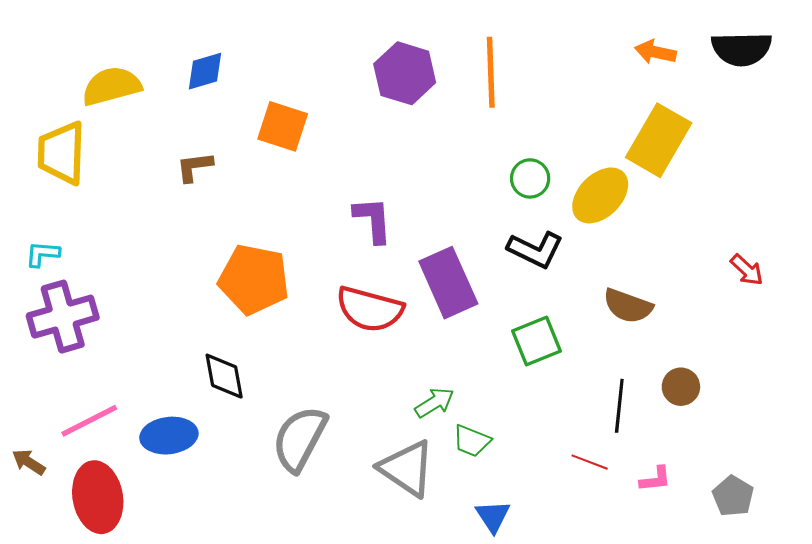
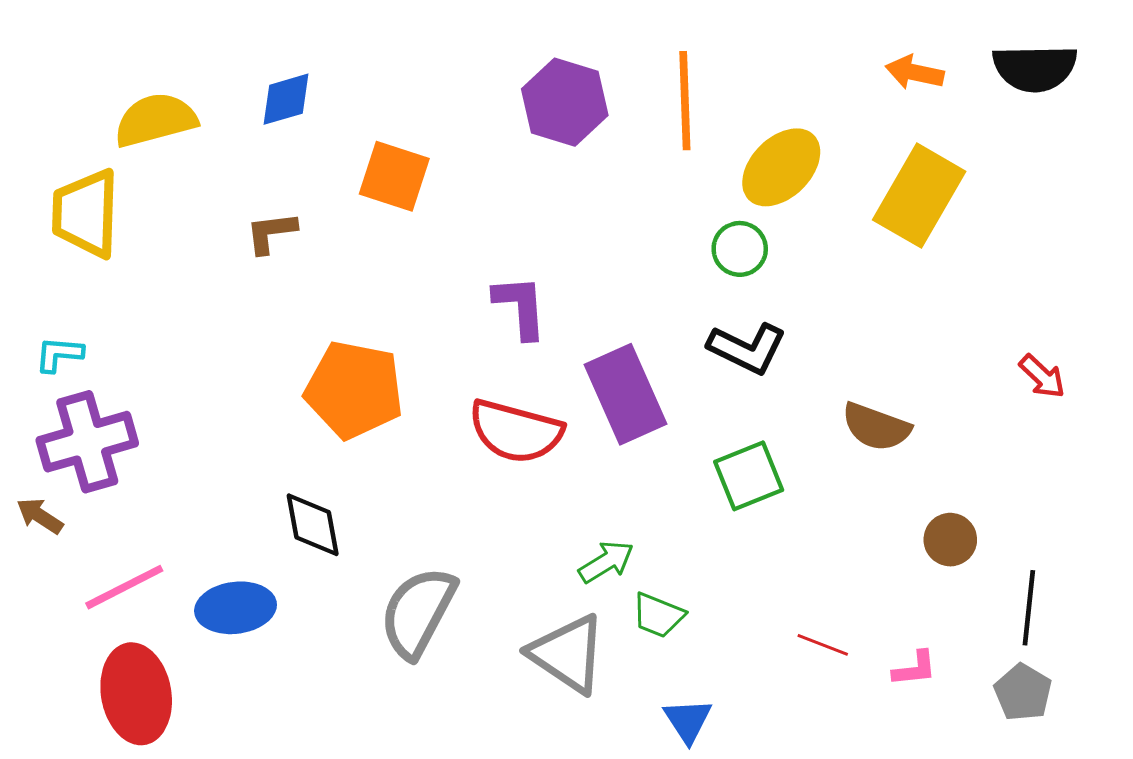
yellow ellipse: (600, 195) -> (781, 167), moved
black line: (619, 406) -> (1029, 608), moved
brown arrow: (29, 462) -> (40, 516), moved

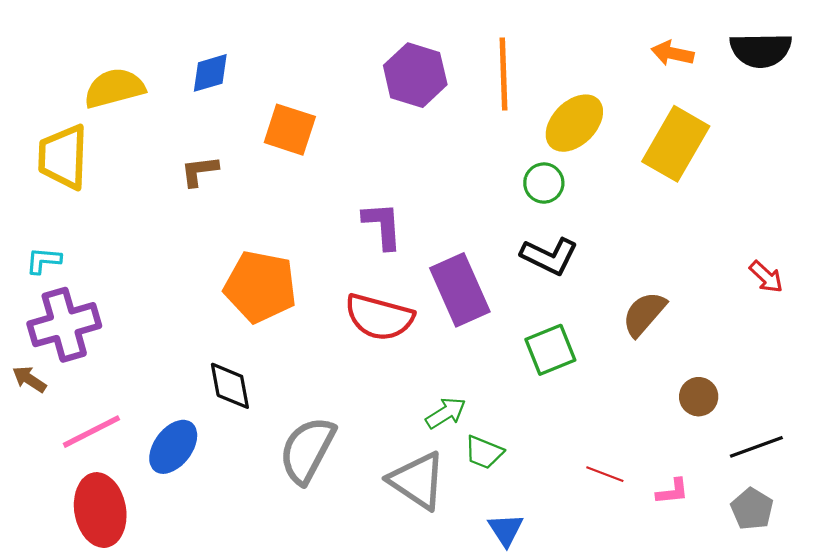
brown semicircle: (876, 427) -> (644, 314), turned 111
blue ellipse: (236, 608) -> (173, 447), turned -46
black line: (1029, 608) -> (756, 447), turned 64

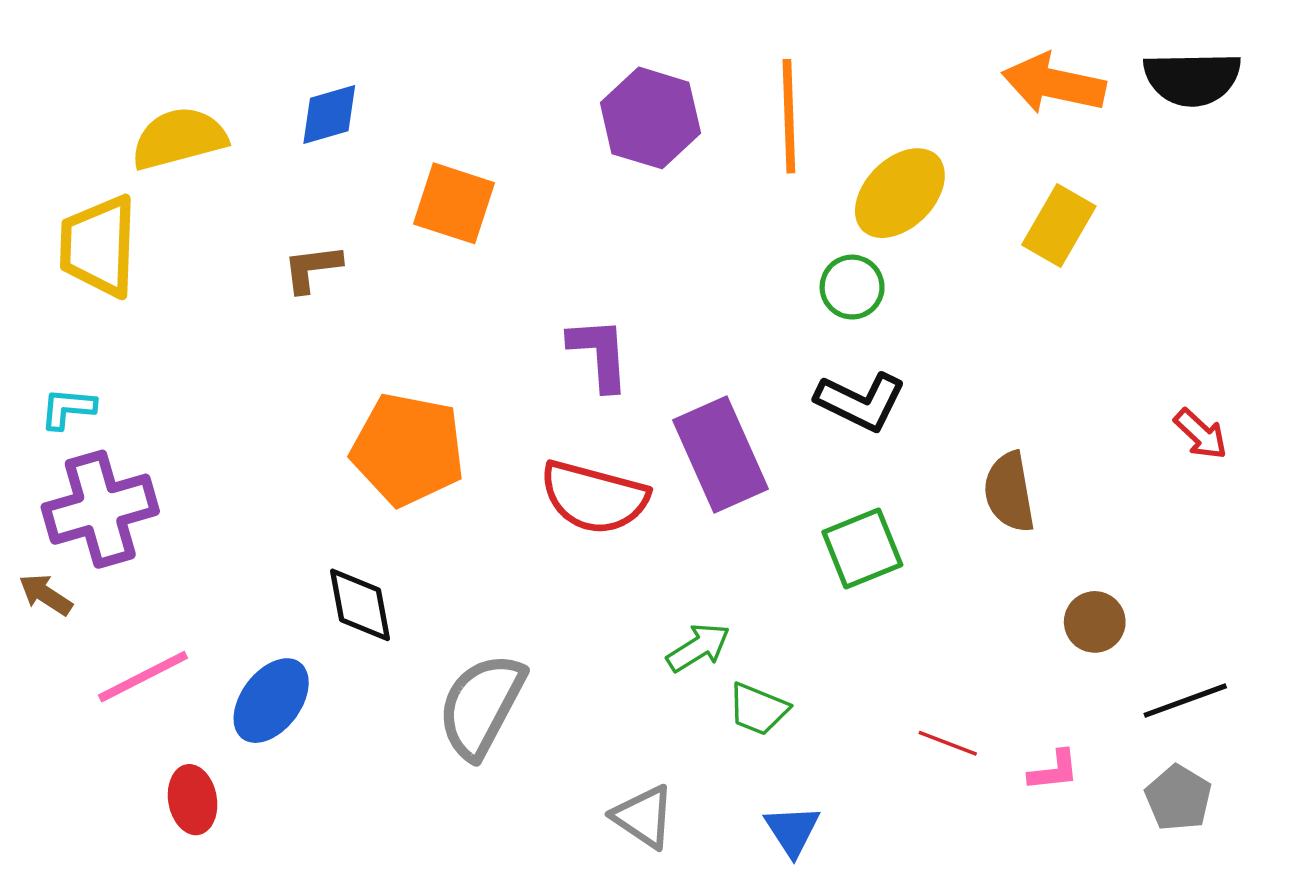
orange arrow: (672, 53) -> (1054, 84), size x1.5
yellow rectangle: (676, 144) -> (1059, 226), size x0.7
brown semicircle: (644, 314) -> (1009, 492), turned -51
gray triangle: (417, 481) -> (644, 817), moved, size x0.7
red ellipse: (100, 510) -> (193, 800), moved, size x0.6

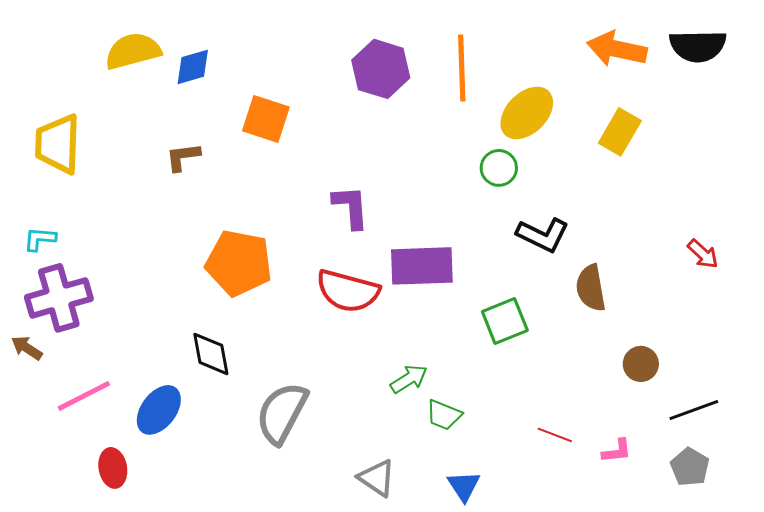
yellow semicircle: (179, 138) -> (133, 51), moved
black L-shape: (861, 402) -> (543, 235), moved
purple rectangle: (721, 455) -> (422, 266), turned -68

